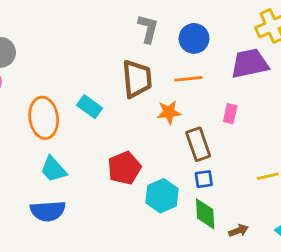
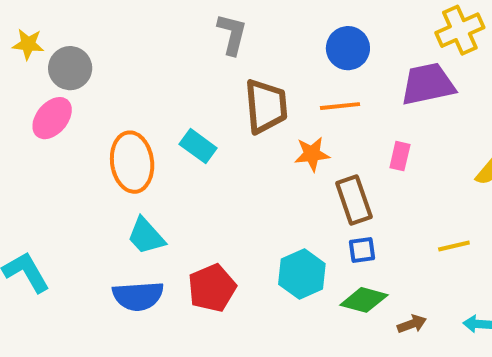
gray L-shape: (148, 29) -> (232, 34), moved
red pentagon: (124, 168) -> (212, 288), moved
green diamond: (205, 214) -> (364, 300), turned -72

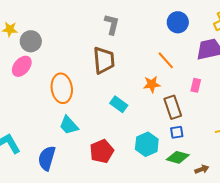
blue circle: (348, 48) -> (178, 22), moved
brown trapezoid: (266, 106) -> (104, 60), moved
orange line: (340, 106) -> (166, 60), turned 54
cyan rectangle: (198, 146) -> (119, 104), moved
blue semicircle: (138, 296) -> (47, 158), moved, turned 110

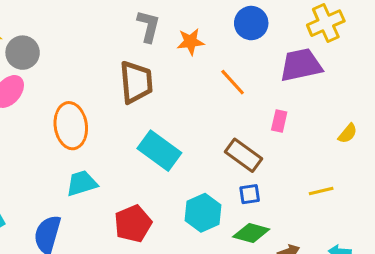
orange star: (152, 84) -> (191, 42), moved
cyan rectangle: (119, 104) -> (159, 151), size x1.5
brown rectangle: (173, 107) -> (243, 155), turned -35
cyan trapezoid: (69, 125) -> (82, 183), turned 115

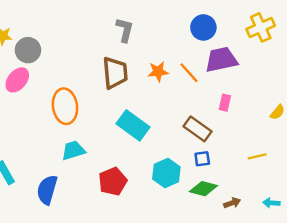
orange star: (191, 42) -> (158, 72), moved
purple trapezoid: (301, 65) -> (221, 60), moved

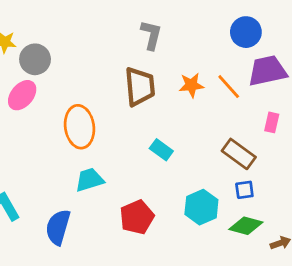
cyan rectangle: (133, 125) -> (161, 150), size x0.6

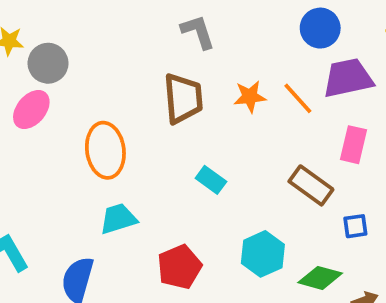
gray L-shape: (151, 35) -> (198, 32), turned -32
pink rectangle: (272, 122) -> (354, 145), size x1.4
blue square: (244, 190) -> (355, 226), moved

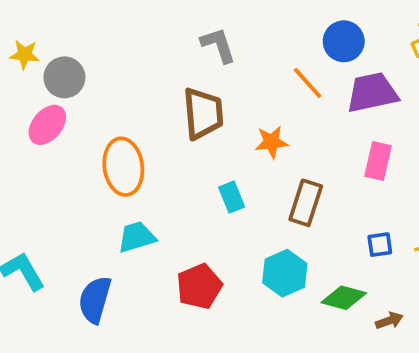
orange star: (250, 97) -> (272, 142), moved
orange line: (298, 98) -> (308, 83), moved
cyan rectangle: (211, 180) -> (232, 197), turned 32
brown rectangle: (311, 185) -> (306, 203), moved, turned 72

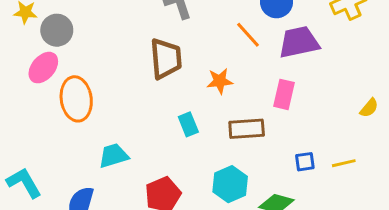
pink rectangle: (378, 161) -> (284, 94), moved
orange ellipse: (123, 167) -> (76, 99), moved
brown rectangle: (306, 203) -> (247, 129), turned 68

